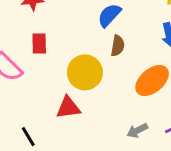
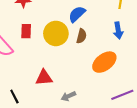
yellow circle: (85, 72) -> (56, 33), moved
gray arrow: (137, 131) -> (68, 96), moved

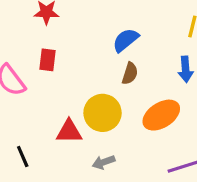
yellow circle: (56, 33) -> (103, 113), moved

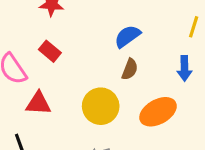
red rectangle: (47, 60) -> (50, 51), turned -60
red triangle: (69, 132) -> (38, 103), moved

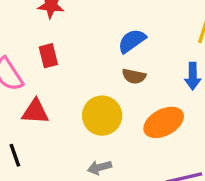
red rectangle: (50, 51) -> (48, 56), turned 35
brown semicircle: (130, 69) -> (134, 76), turned 80

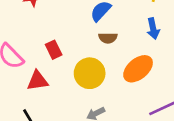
red rectangle: (48, 56) -> (54, 50), moved

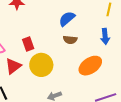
yellow circle: (90, 73) -> (41, 65), moved
red triangle: (38, 81) -> (13, 66), turned -36

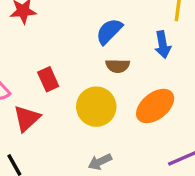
blue arrow: (105, 36) -> (163, 45), moved
yellow circle: (41, 65) -> (96, 107), moved

